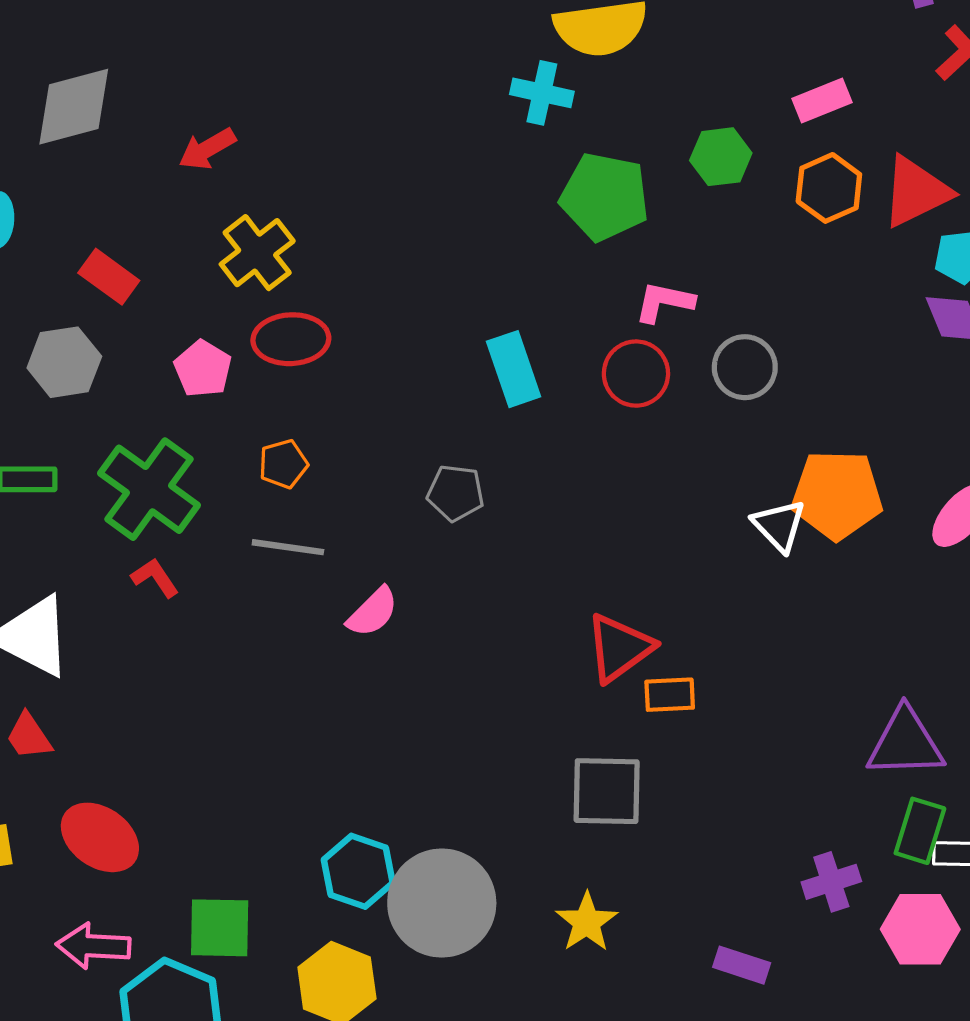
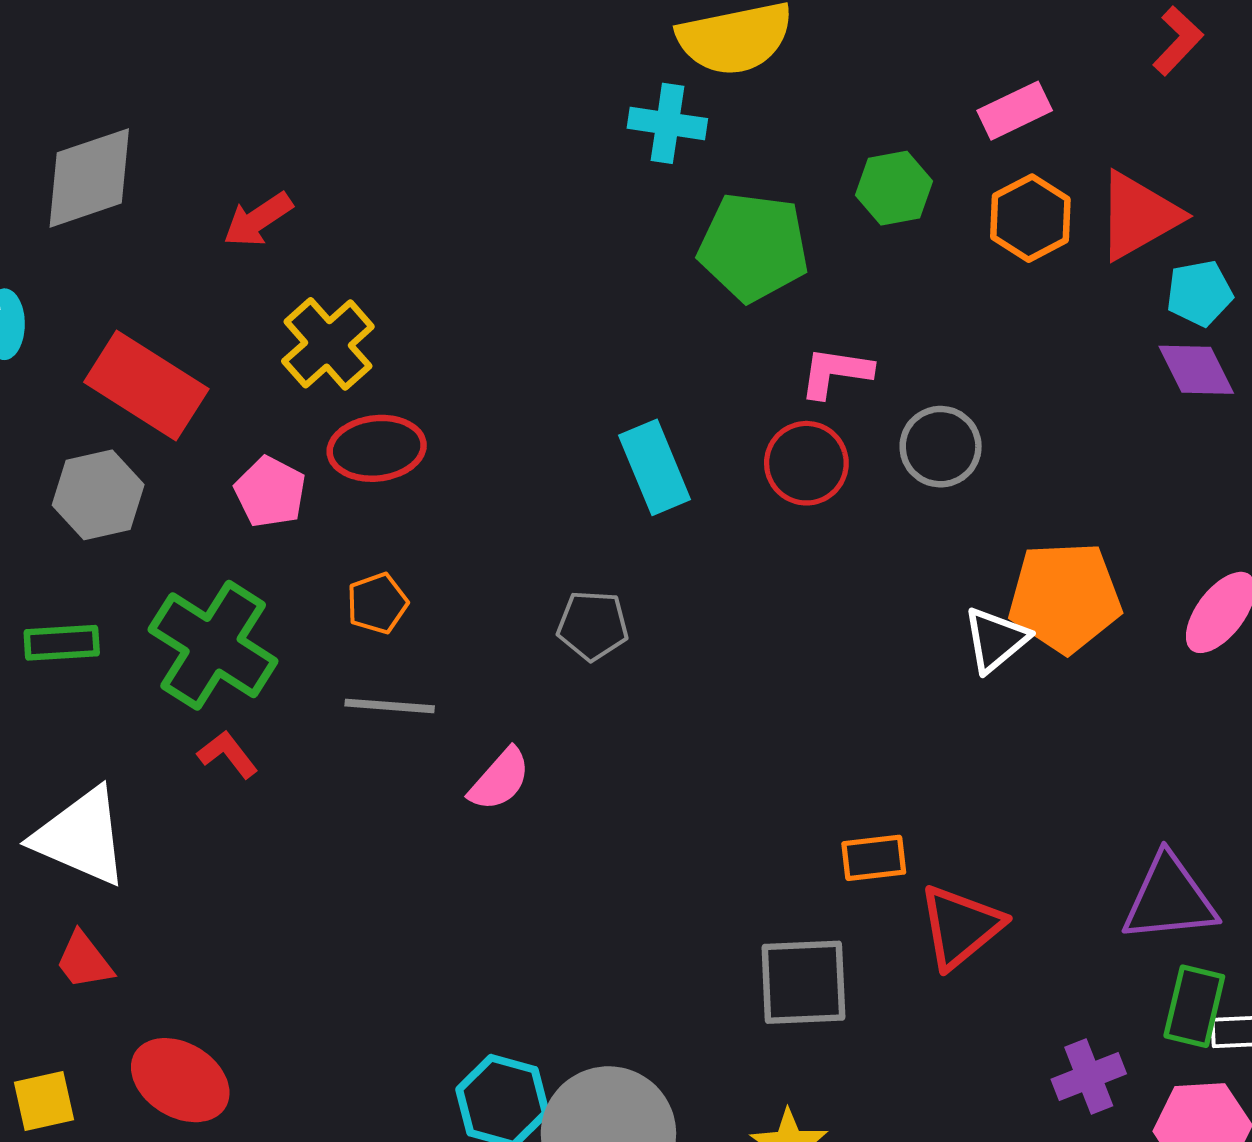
red rectangle: (109, 277) -> (146, 386), size x1.6
white triangle: (779, 525) -> (996, 640), turned 38
red triangle: (619, 648) -> (960, 927), moved

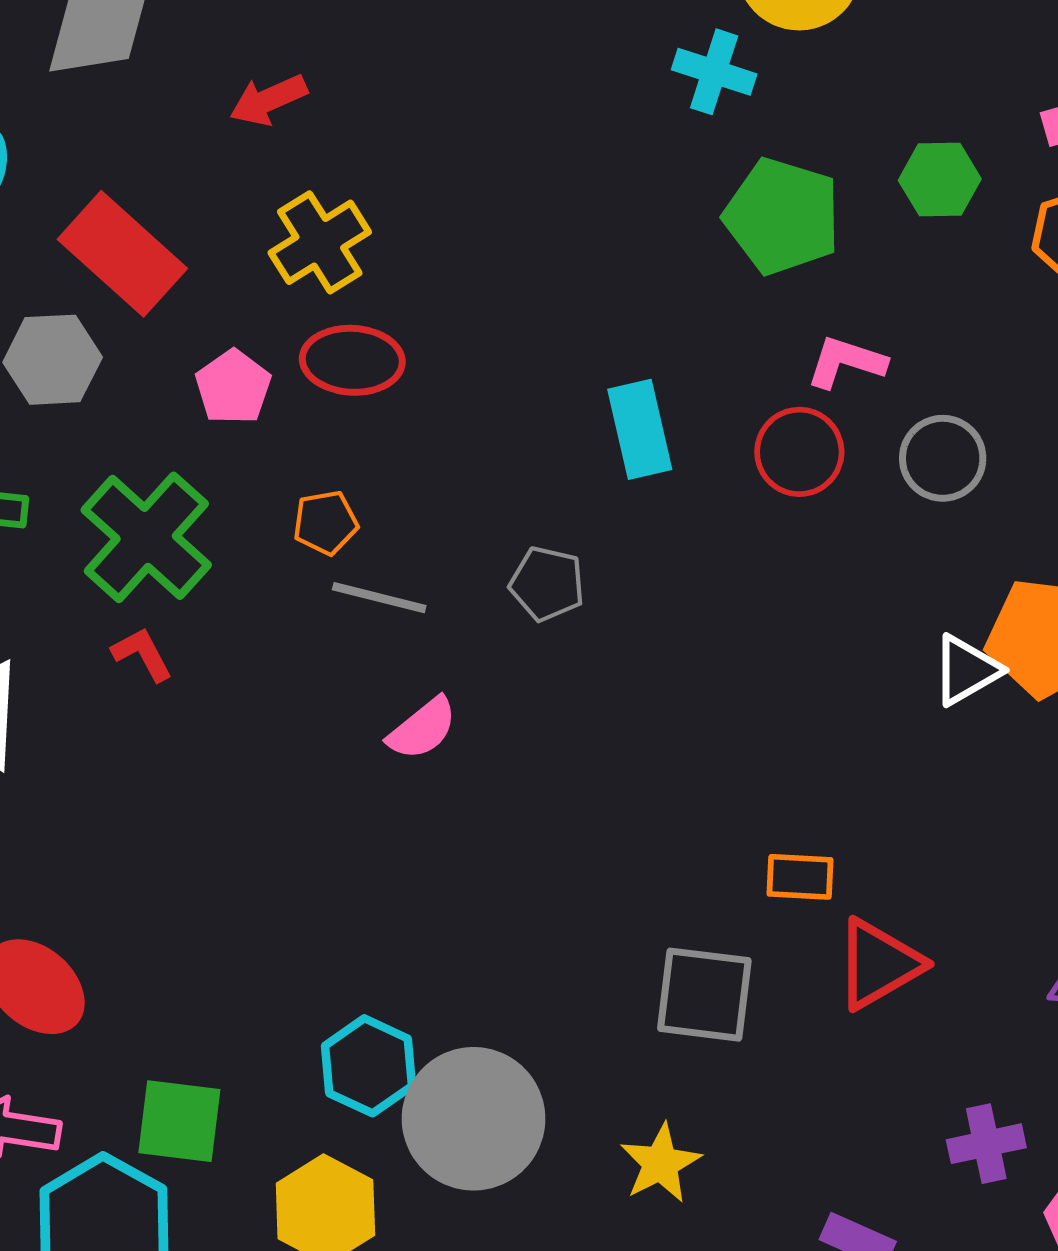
gray line: (390, 706) -> (379, 598), moved

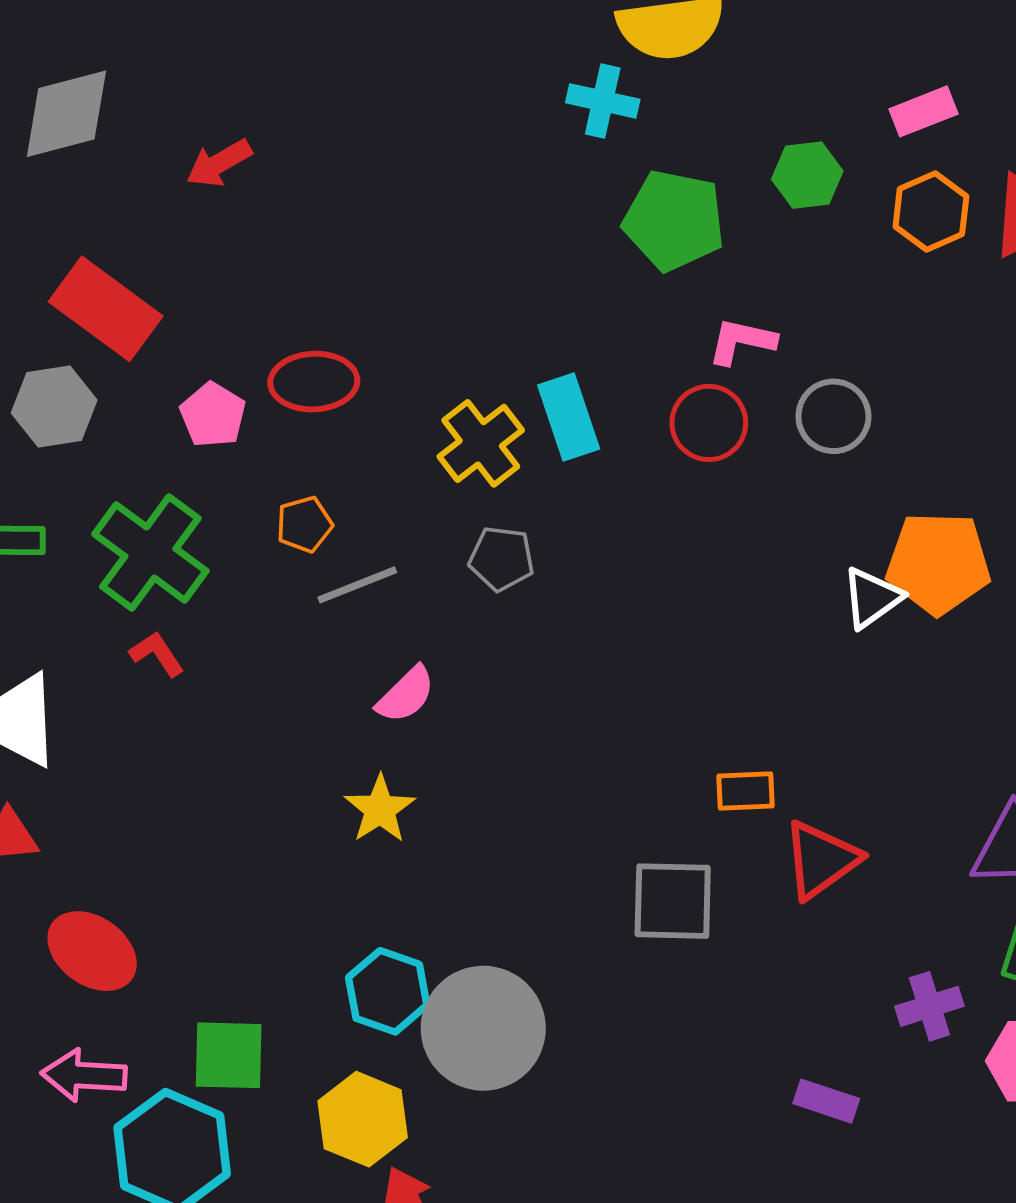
yellow cross: (320, 242) -> (481, 443), moved
gray line: (379, 598) -> (357, 585), turned -30
yellow star: (661, 1163) -> (380, 809), moved

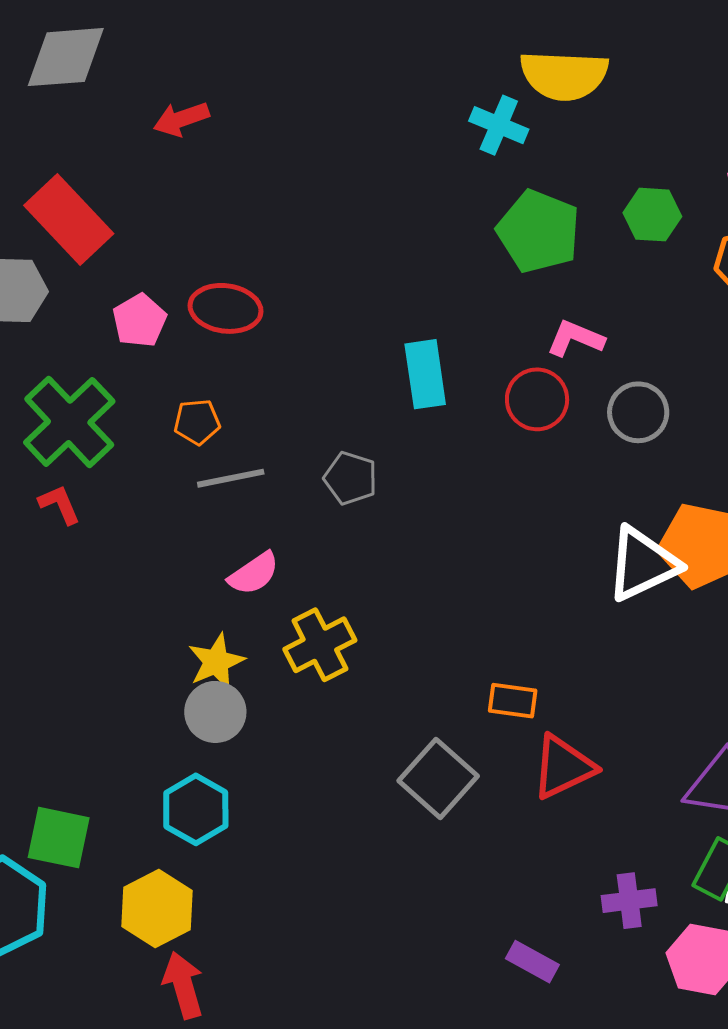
yellow cross: (481, 443) -> (320, 645), moved
white triangle: (872, 598) -> (643, 564), size x1.5
gray square: (673, 901) -> (438, 778), turned 30
gray circle: (483, 1028) -> (215, 712), moved, size x0.6

